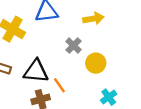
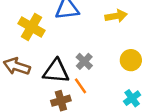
gray cross: (73, 45) -> (84, 61), moved
yellow circle: (96, 63) -> (131, 60), moved

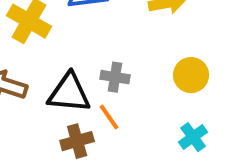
gray cross: (84, 61) -> (115, 77), turned -35

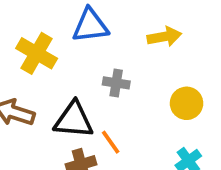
gray cross: (115, 77) -> (116, 83), moved

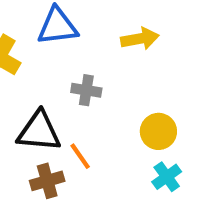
yellow circle: (187, 103) -> (158, 131), moved

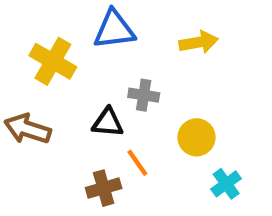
black triangle: (39, 131) -> (108, 123), moved, size x0.7
yellow circle: (158, 131) -> (197, 137), moved

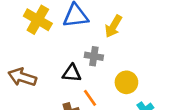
yellow arrow: (199, 42) -> (113, 26), moved, turned 130
yellow cross: (53, 61) -> (38, 20), moved

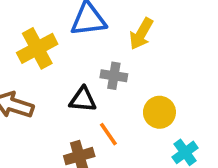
yellow cross: (38, 20) -> (37, 48), moved, turned 32

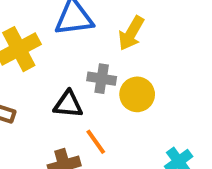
yellow circle: (159, 112) -> (137, 94), moved

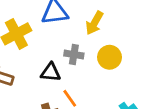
yellow circle: (137, 94) -> (110, 57), moved

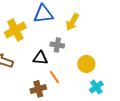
yellow circle: (110, 57) -> (86, 64), moved

